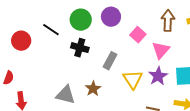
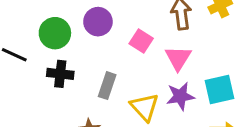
purple star: (158, 76) -> (180, 96), turned 30

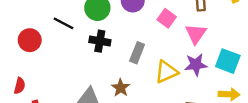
cyan square: (219, 89) -> (228, 61), turned 30
yellow triangle: (145, 107) -> (166, 72), turned 45

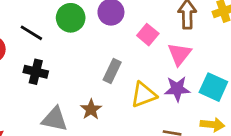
black cross: (100, 41) -> (36, 72), moved

